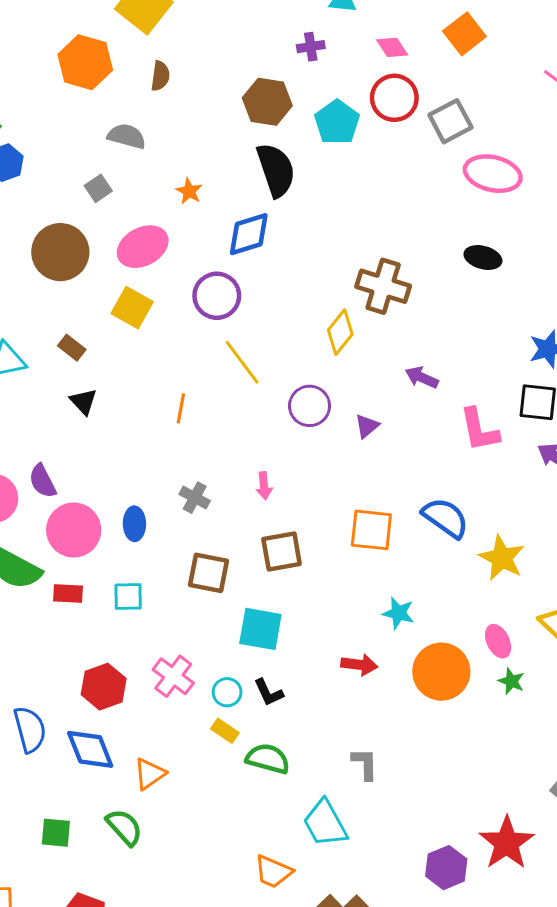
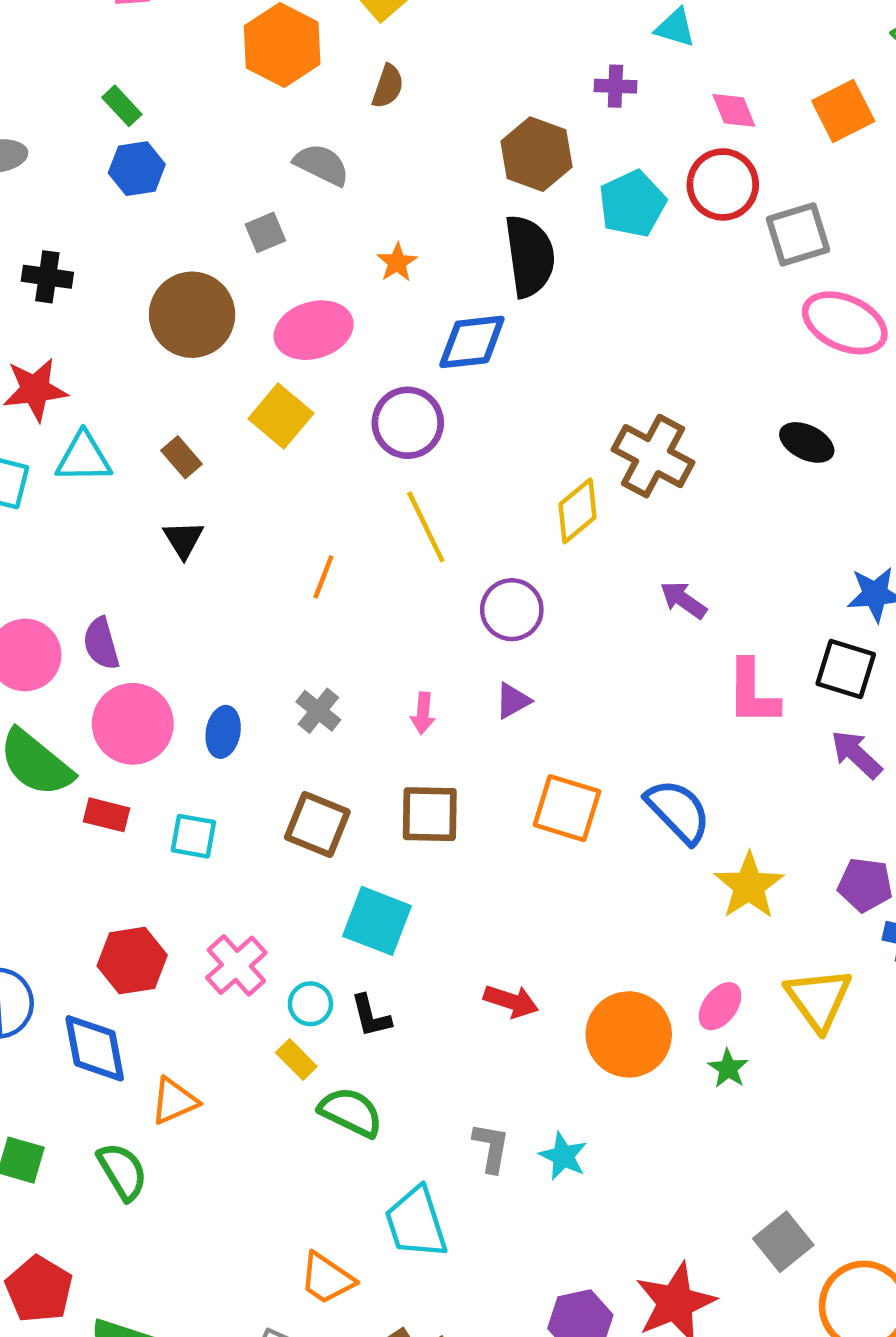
purple triangle: (367, 426) -> (513, 701), moved
cyan star: (398, 613) -> (563, 1156), moved
pink ellipse: (498, 641) -> (720, 1006), turned 52

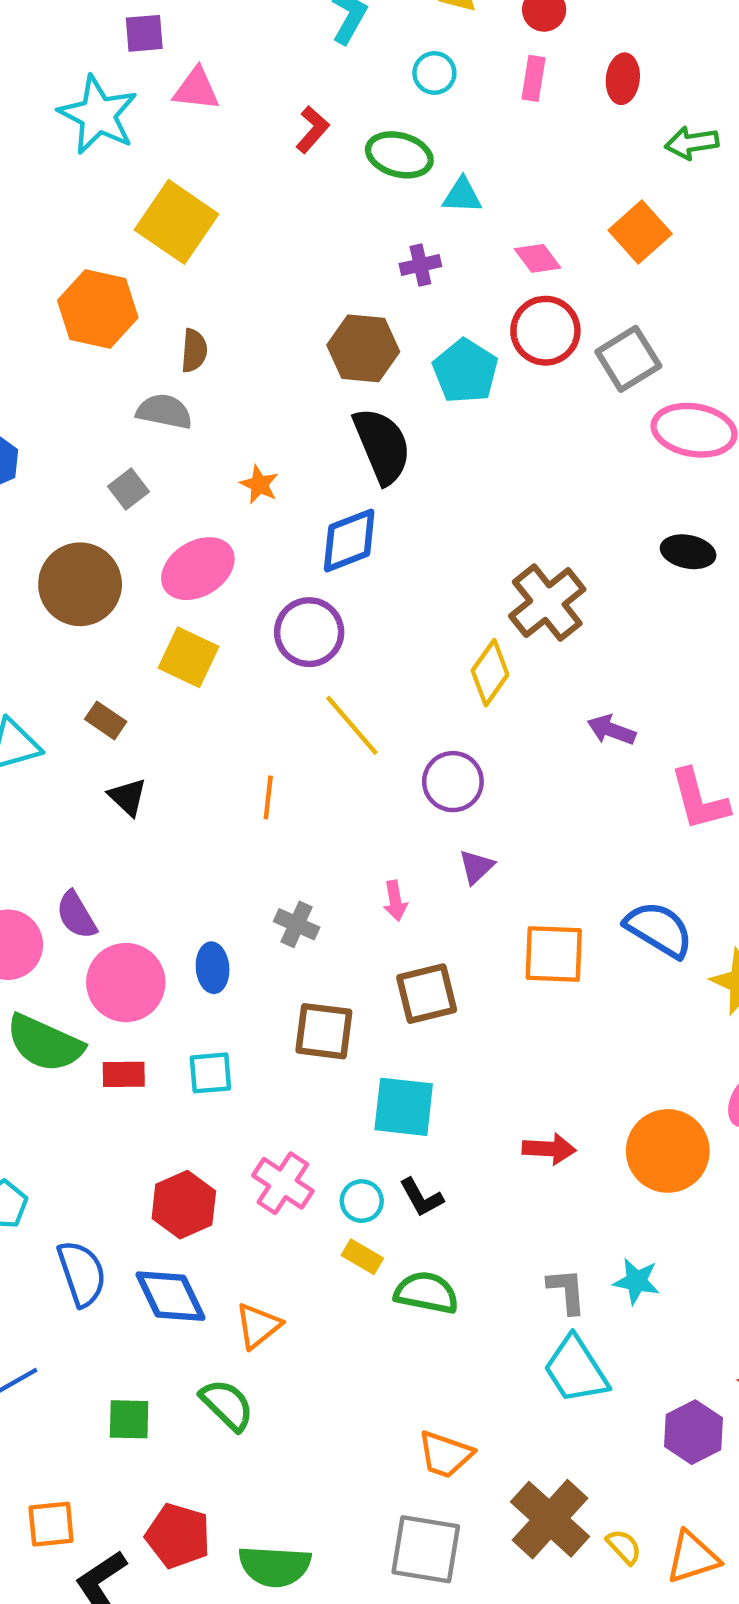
brown semicircle: (388, 86) -> (194, 351), moved
brown cross: (653, 456) -> (547, 603), turned 38
cyan trapezoid: (416, 1223) -> (576, 1370), moved

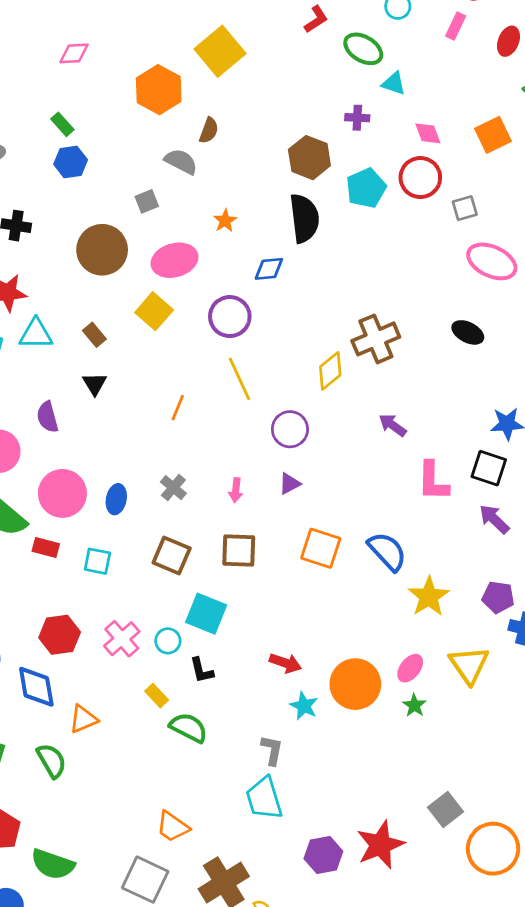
gray square: (628, 359) -> (465, 208), size x0.7
blue diamond: (349, 540) -> (269, 269), size x0.7
purple semicircle: (76, 915) -> (47, 417), moved
cyan circle: (362, 1201) -> (168, 641), moved
cyan star: (636, 1281) -> (304, 706), moved

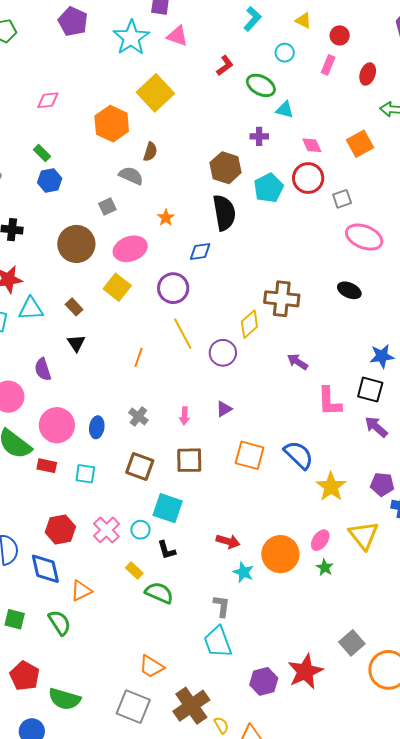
brown cross: (376, 339) -> (282, 299), turned 32
purple circle: (290, 429) -> (223, 353), moved

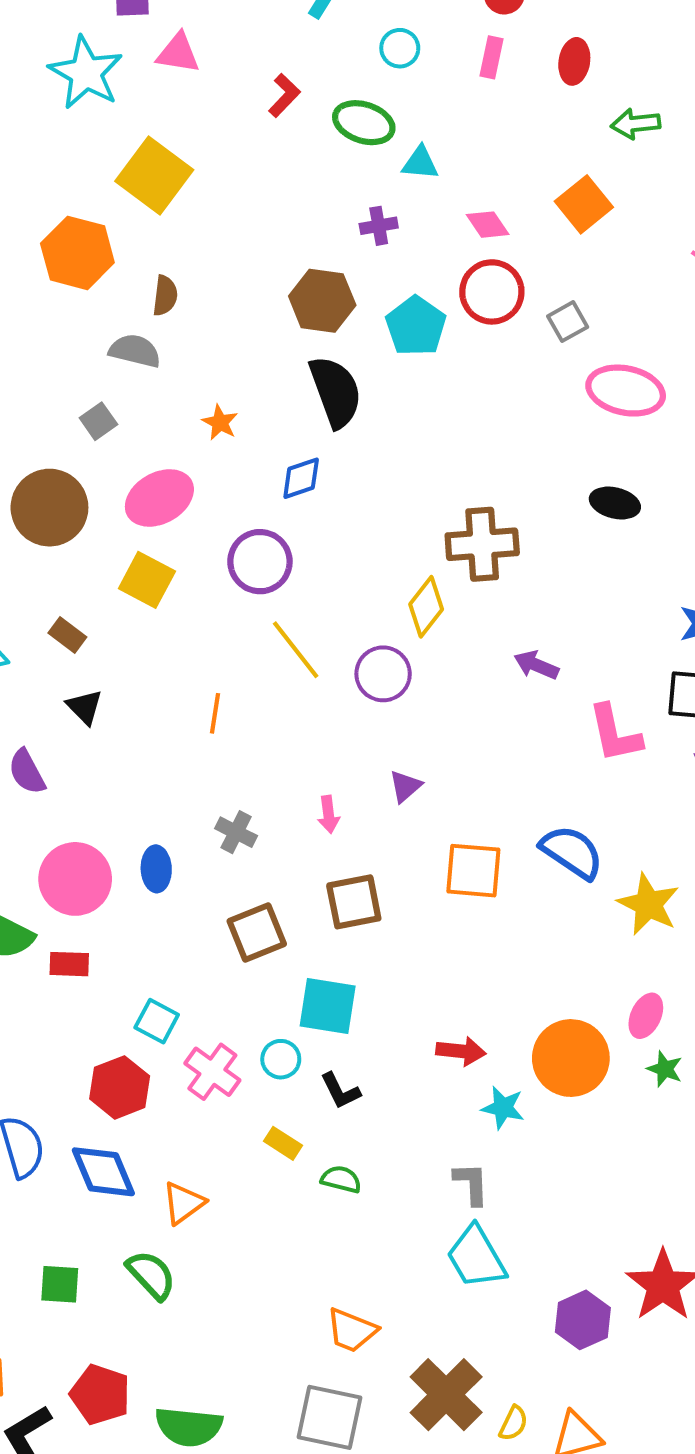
brown square: (140, 467) -> (257, 932), turned -32
cyan square: (85, 474) -> (157, 1021), moved, turned 30
green semicircle: (159, 593) -> (341, 1179), size x0.7
yellow semicircle: (221, 725) -> (513, 1423), turned 66

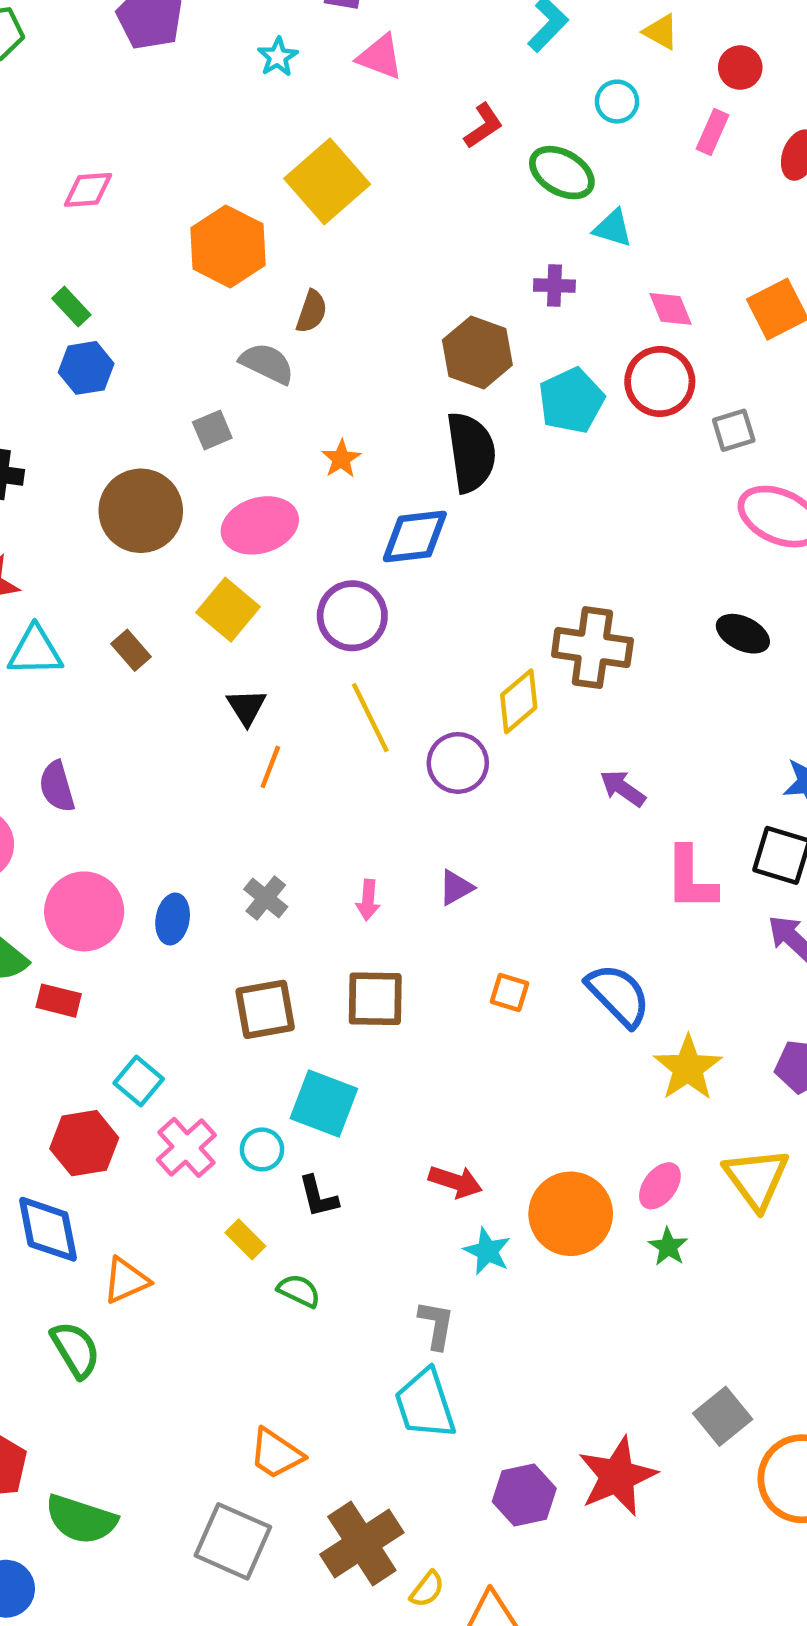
cyan star: (86, 73) -> (278, 57), size x0.5
blue diamond: (301, 478) -> (415, 536), size x1.4
black triangle: (85, 707) -> (246, 707), moved
orange square: (473, 871) -> (509, 992), size x0.6

